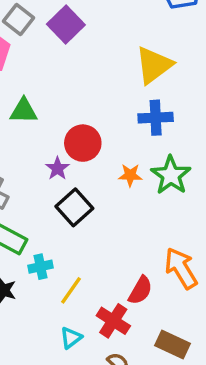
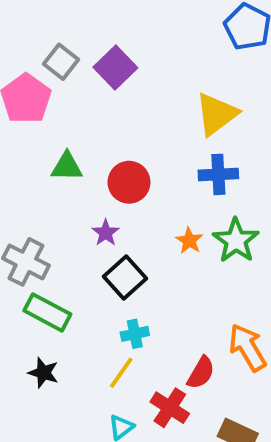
red circle: (83, 143) -> (129, 182), moved
orange star: (130, 175) -> (189, 241), turned 30
cyan cross: (40, 267) -> (135, 334), moved

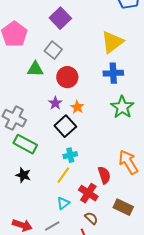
gray square: (61, 62) -> (53, 50), moved
orange star: (189, 241) -> (77, 107), moved
red semicircle: (201, 373) -> (104, 175), turned -48

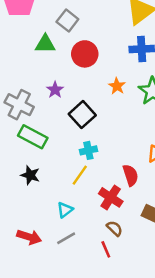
purple star: (55, 103) -> (55, 90), moved
orange star: (77, 107) -> (117, 86), moved
cyan triangle: (63, 203) -> (65, 210), moved

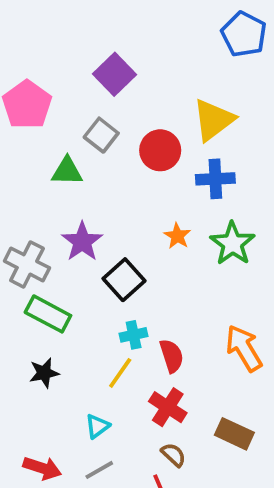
red circle: (85, 54) -> (160, 150), moved
purple star: (55, 90) -> (82, 242), size x1.5
black star: (30, 175) -> (44, 373), turned -30
red semicircle: (131, 175) -> (172, 356), moved

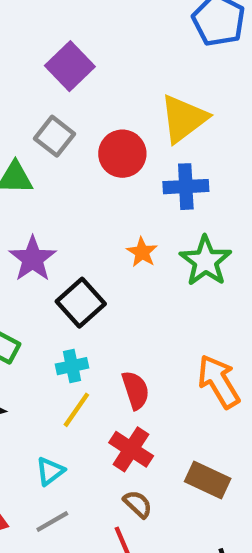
cyan cross: (134, 335) -> (72, 366), moved

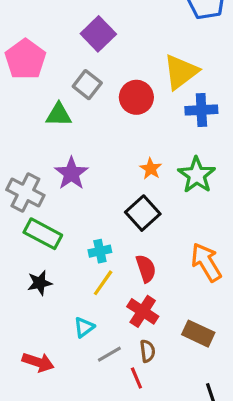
blue cross: (186, 187) -> (201, 110), moved
black square: (81, 303) -> (143, 213), moved
brown semicircle: (138, 504) -> (147, 351), turned 40
gray line: (52, 522) -> (109, 354), moved

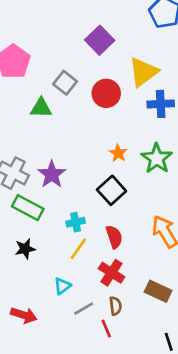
purple square: (98, 34) -> (100, 40), moved
purple star: (71, 173) -> (52, 174), moved

